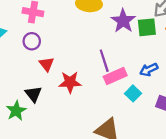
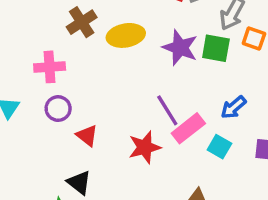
green square: (147, 27) -> (216, 48), turned 30
red star: (70, 82) -> (145, 147), moved

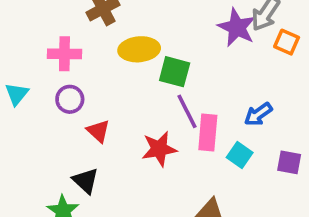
yellow ellipse: (126, 35) -> (139, 49), moved
purple star: (180, 48) -> (237, 27), moved
green square: (216, 48) -> (175, 72), moved
pink rectangle: (188, 128) -> (208, 133), turned -52

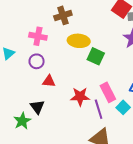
purple line: (187, 111) -> (99, 109), moved
red triangle: (98, 131) -> (49, 81), turned -48
pink rectangle: (208, 133) -> (108, 92), turned -42

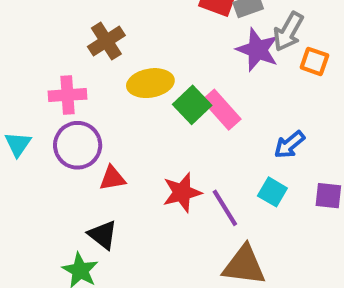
green square: (96, 56) -> (192, 105), turned 36
purple circle: (37, 61) -> (78, 145), size x1.5
pink rectangle: (108, 92) -> (221, 110), moved

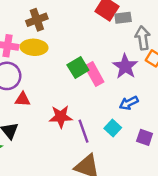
gray arrow: (288, 32) -> (143, 38), turned 130
purple star: (258, 50) -> (125, 66), moved
yellow ellipse: (150, 83) -> (34, 47), moved

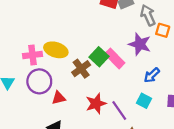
brown cross: (37, 20) -> (81, 69), moved
yellow ellipse: (34, 47) -> (56, 50), turned 30

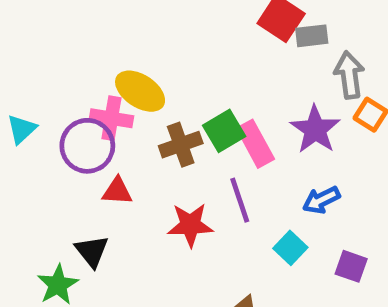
pink cross: (33, 55) -> (111, 118), moved
purple line: (119, 111) -> (240, 200), moved

